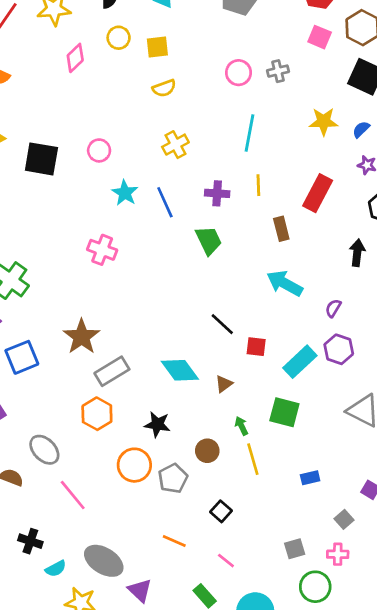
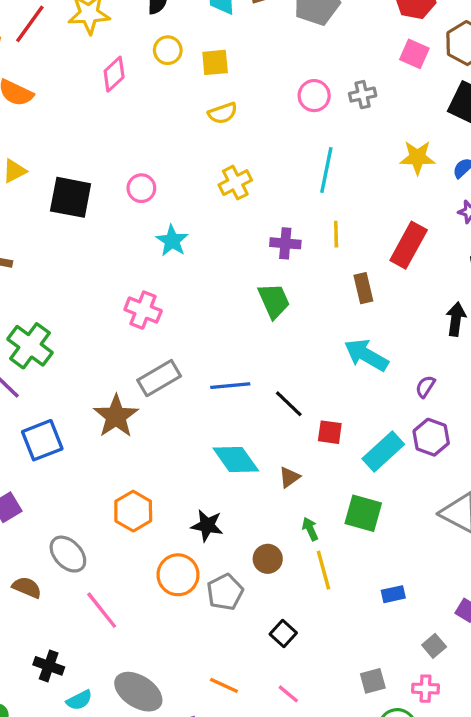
blue line: (165, 202) -> (230, 386), moved, turned -72
gray rectangle: (112, 371) -> (159, 378), moved
orange line: (174, 541) -> (224, 685), moved

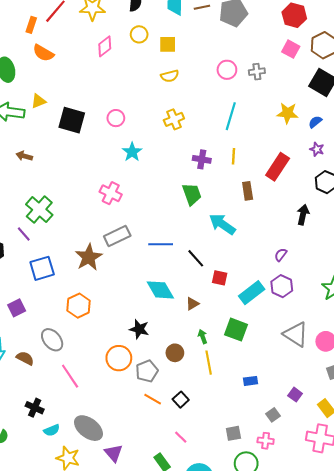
cyan arrow: (366, 355) -> (222, 224), moved
orange hexagon: (133, 511) -> (79, 306), moved
orange line: (224, 685) -> (153, 399), moved

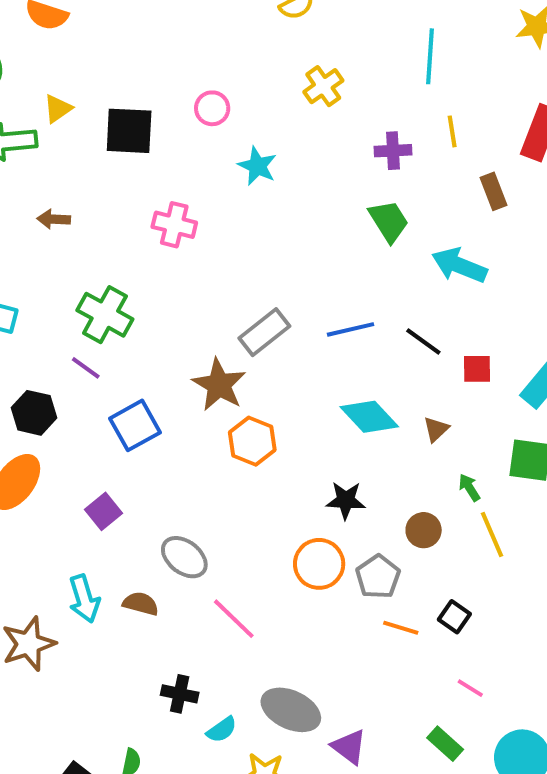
pink cross: (111, 193) -> (174, 225), moved
orange hexagon: (79, 306) -> (252, 441), moved

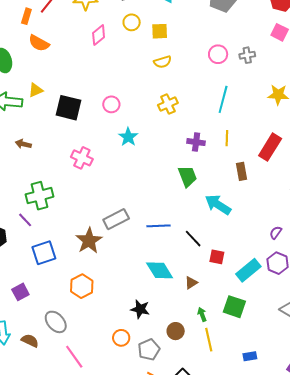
green cross: (105, 315) -> (39, 196), turned 36
orange hexagon: (252, 441) -> (82, 286), moved
orange circle: (319, 564) -> (121, 338), size x0.7

